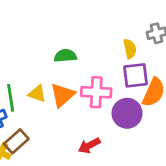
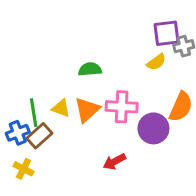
yellow semicircle: (130, 49) -> (156, 62), turned 66
purple square: (135, 75) -> (166, 33), moved
brown rectangle: (16, 141) -> (39, 136), moved

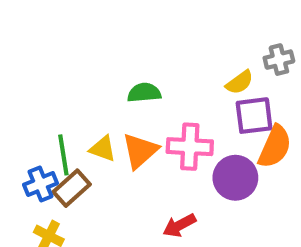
purple square: (166, 33) -> (254, 116), moved

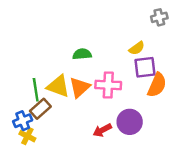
gray cross: (279, 60) -> (159, 17), moved
yellow triangle: (103, 149) -> (58, 86), size x1.5
purple circle: (235, 178) -> (130, 122), moved
blue cross: (41, 184) -> (23, 121), moved

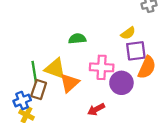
orange triangle: (80, 87) -> (70, 83), moved
brown rectangle: (40, 109) -> (39, 89), turned -30
purple circle: (130, 122) -> (121, 83), moved

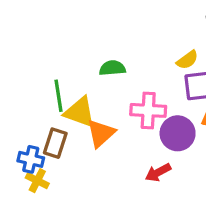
green line: (34, 72) -> (58, 96), moved
blue cross: (22, 101) -> (31, 159), turned 35
red arrow: (96, 109) -> (158, 172), moved

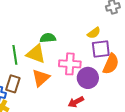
yellow triangle: (80, 112) -> (36, 54), moved

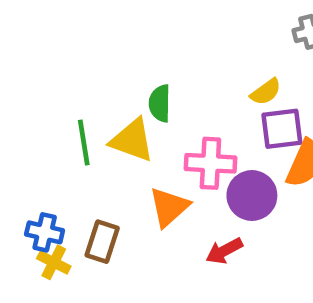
green semicircle: (48, 38) -> (160, 103), turned -84
orange triangle: (41, 78) -> (169, 207), moved
brown rectangle: (13, 84) -> (102, 242), moved

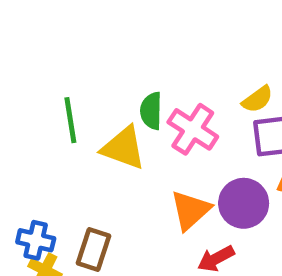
green line: (84, 143) -> (70, 120), moved
pink cross: (210, 163) -> (193, 129), moved, turned 30
orange triangle: (169, 207) -> (190, 210), moved

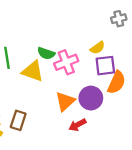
green semicircle: (151, 111) -> (46, 53), turned -72
pink cross: (193, 129) -> (66, 62), turned 35

